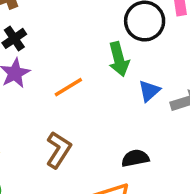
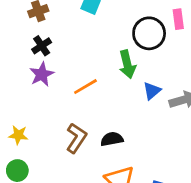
black semicircle: (135, 158) -> (112, 139), moved

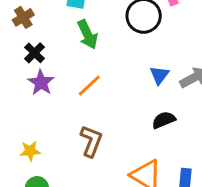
green arrow: (127, 64) -> (88, 34), moved
black semicircle: (112, 139) -> (164, 120), moved

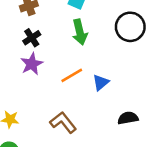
blue triangle: (159, 75) -> (101, 82), moved
brown L-shape: (91, 141) -> (63, 122), turned -72

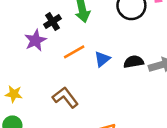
black cross: (32, 38) -> (52, 22), moved
black semicircle: (128, 118) -> (134, 62), moved

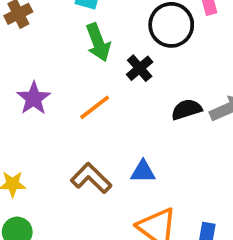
black cross: (52, 22) -> (140, 68), moved
blue triangle: (102, 59) -> (143, 172), moved, turned 48

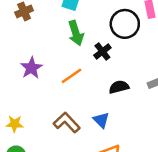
black semicircle: (187, 109) -> (119, 87), moved
blue triangle: (143, 172) -> (101, 120), turned 42

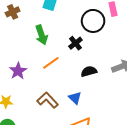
green arrow: (76, 33) -> (42, 35), moved
purple star: (31, 68) -> (18, 71), moved

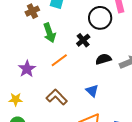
brown cross: (13, 12) -> (32, 11), moved
black semicircle: (89, 71) -> (103, 59), moved
blue triangle: (75, 98) -> (92, 91), moved

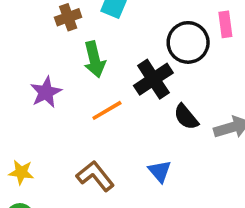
black cross: (83, 40) -> (153, 79), size x1.5
black semicircle: (103, 59) -> (186, 117), turned -119
purple star: (27, 69) -> (46, 92), moved

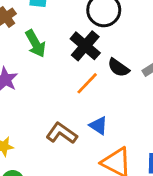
orange line: (107, 110) -> (87, 83), moved
blue triangle: (160, 171) -> (98, 125), moved

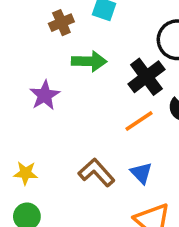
green arrow: (35, 44) -> (89, 61), turned -72

